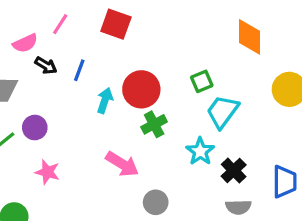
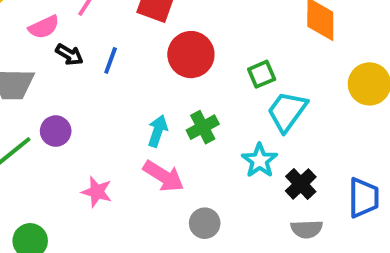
red circle: (141, 89) -> (191, 55), moved
cyan arrow: (105, 100) -> (158, 131), moved
pink star: (47, 172) -> (97, 192), moved

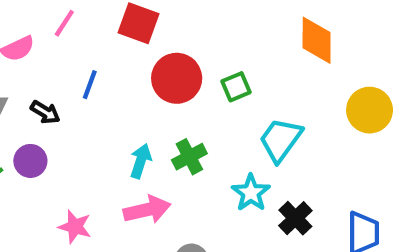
black arrow: (69, 55) -> (45, 112), moved
green square: (262, 74) -> (236, 87), moved
pink arrow: (163, 176) -> (147, 210), turned -45

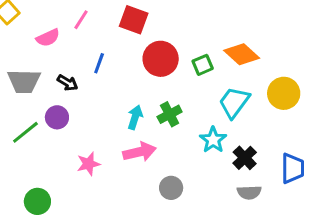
orange diamond: (317, 40) -> (242, 54), moved, turned -48
yellow circle: (370, 110) -> (284, 93), moved
pink star: (75, 227) -> (88, 164), turned -30

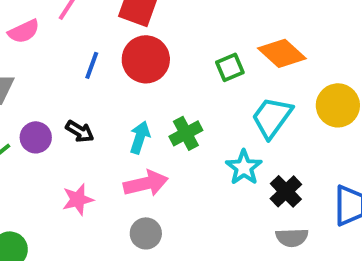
red circle: (161, 59) -> (146, 59), moved
black arrow: (67, 83) -> (80, 131), moved
gray circle: (171, 188) -> (146, 233), moved

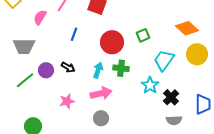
pink semicircle: (24, 31) -> (40, 17), turned 147
orange diamond: (282, 53) -> (187, 28), moved
red circle: (146, 59) -> (112, 42), moved
green cross: (186, 133) -> (121, 68), turned 35

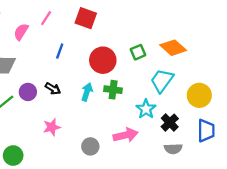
orange diamond: (187, 28) -> (173, 48), moved
yellow circle: (197, 54) -> (199, 95), moved
pink arrow: (101, 93) -> (125, 135), moved

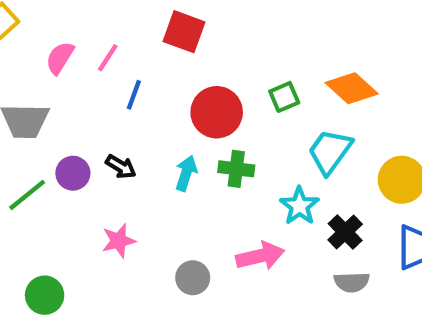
pink line: (46, 18) -> (108, 58), moved

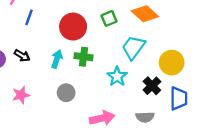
black cross: (345, 232) -> (152, 86), moved
pink arrow: (260, 256) -> (102, 118), moved
gray circle: (193, 278) -> (66, 93), moved

